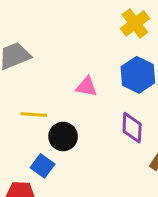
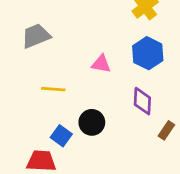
black circle: (63, 136) -> (92, 122), moved

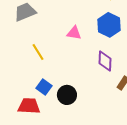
yellow line: (53, 89) -> (38, 52), turned 54
black circle: (92, 122) -> (67, 95), moved

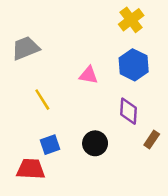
blue square: (44, 87) -> (50, 145), turned 35
black circle: (67, 95) -> (95, 143), moved

